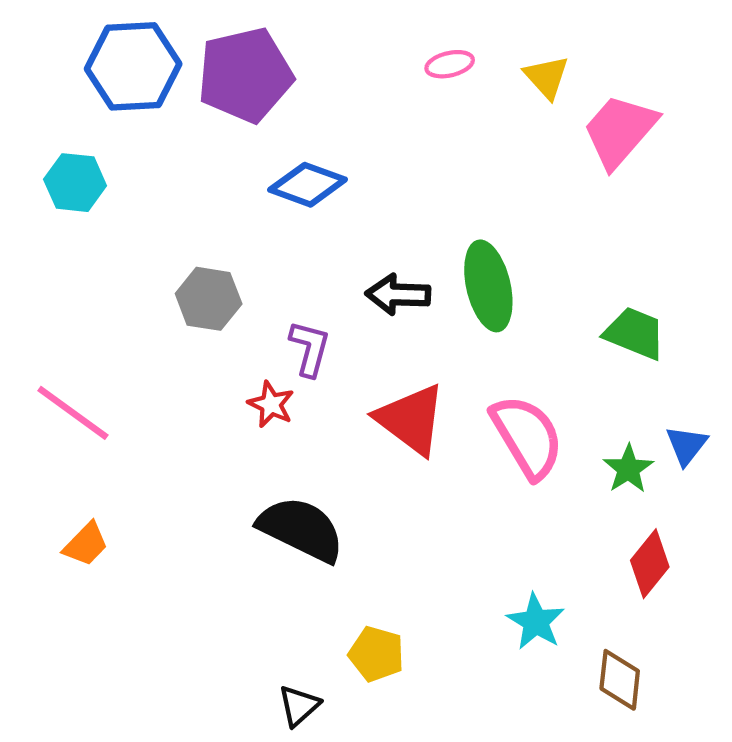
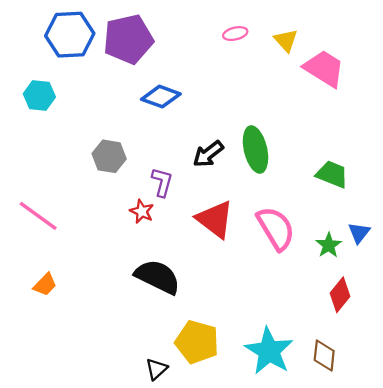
pink trapezoid: (620, 131) -> (324, 68), turned 81
black arrow: (398, 295) -> (208, 154), turned -40
cyan star: (536, 622) -> (269, 351), moved, size x1.6
yellow pentagon: (376, 654) -> (197, 342), size x1.5

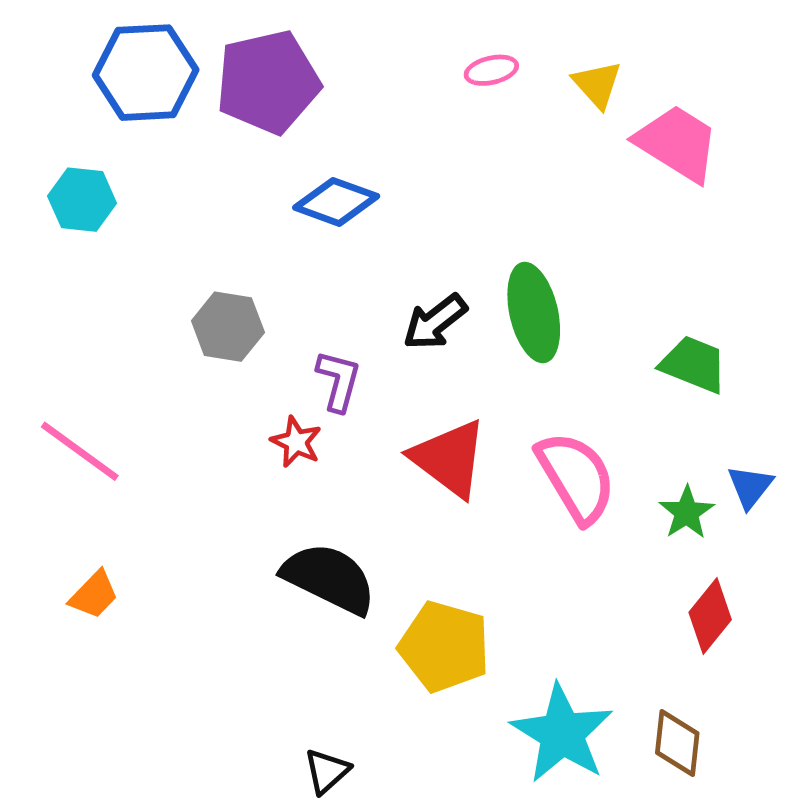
yellow pentagon: (197, 342) -> (444, 647), moved

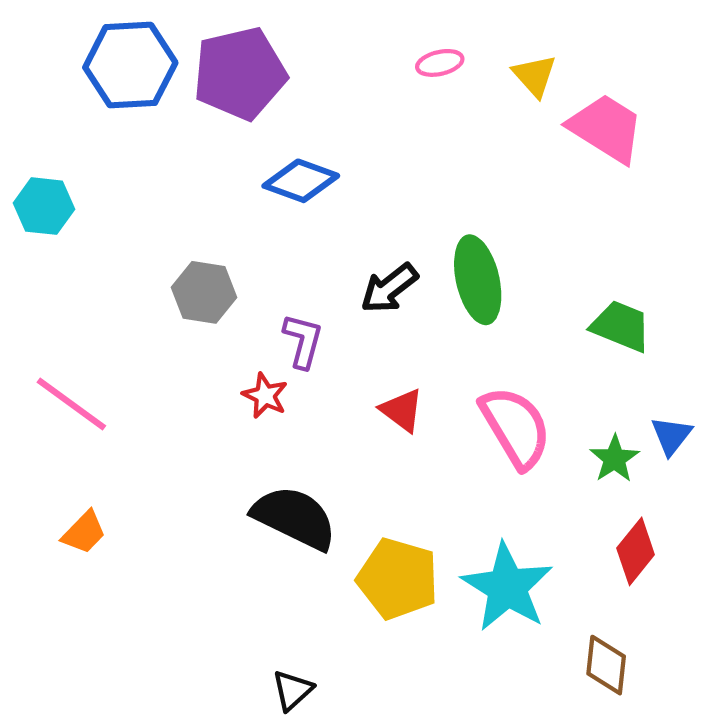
cyan hexagon: (82, 200) -> (44, 206), moved
red triangle: (449, 458) -> (402, 410), size x0.6
cyan star: (562, 734) -> (507, 587), moved

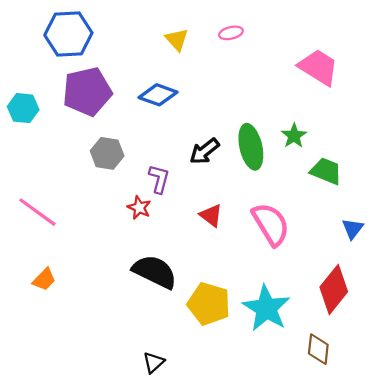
purple pentagon: (240, 73) -> (87, 91), moved
yellow triangle: (535, 76) -> (177, 40), moved
green star: (615, 459) -> (294, 136), moved
red diamond: (636, 551) -> (334, 289), size x1.4

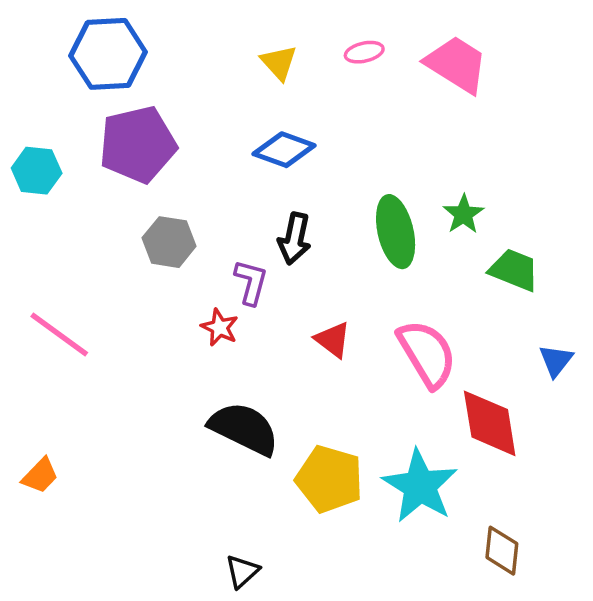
pink trapezoid: (318, 67) -> (457, 64), moved
blue diamond: (158, 95) -> (284, 150), moved
black arrow: (204, 151) -> (294, 239), moved, turned -40
orange trapezoid: (44, 279) -> (40, 476), moved
red diamond: (334, 289) -> (490, 423), moved, turned -48

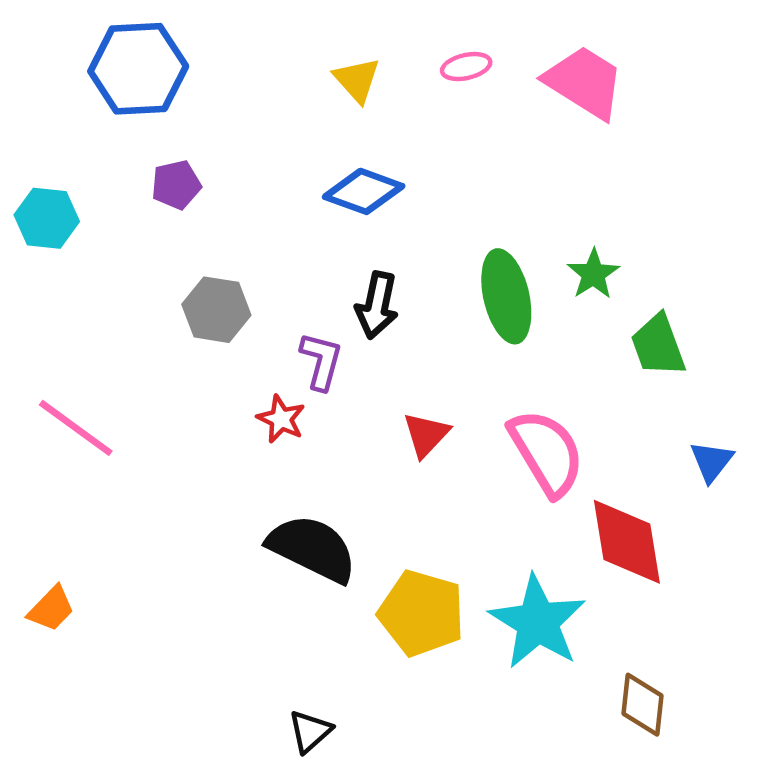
purple pentagon: (138, 144) -> (176, 185), size x0.5
green trapezoid: (514, 270) -> (658, 345), turned -132
red triangle: (333, 340) -> (426, 435), turned 36

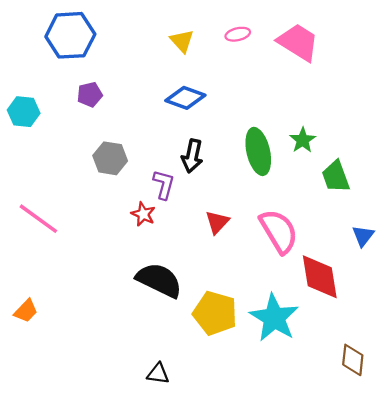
brown diamond: (642, 705) -> (353, 360), moved
black triangle: (310, 731) -> (158, 374), turned 50

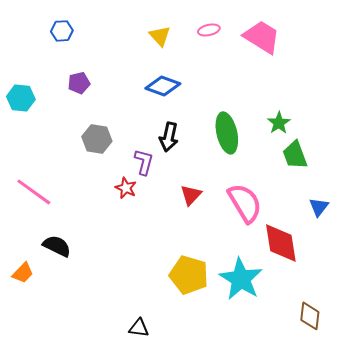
blue hexagon: (70, 35) -> (62, 31), size x0.5
green star: (303, 140) -> (279, 123), moved
black semicircle: (159, 280) -> (57, 246), moved, size x0.7

